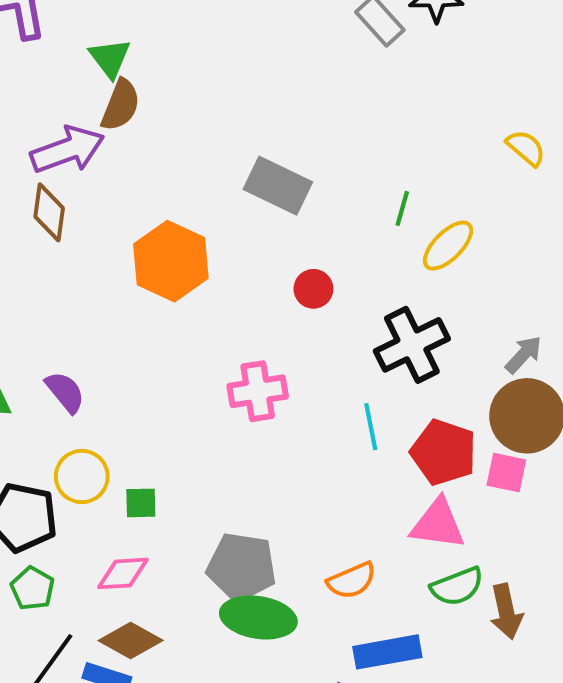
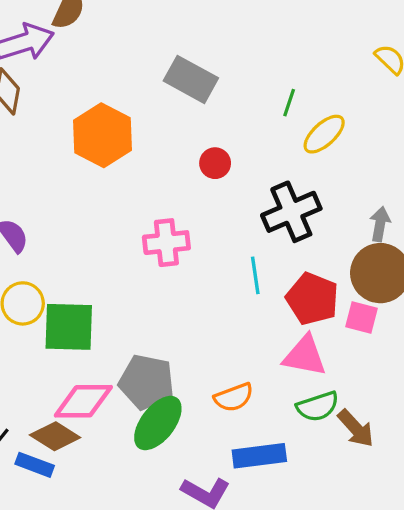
gray arrow: (524, 355) -> (380, 224), turned -36
green square: (141, 503) -> (69, 327), size x2.0
pink diamond: (123, 573) -> (83, 401), moved, size x1.4
brown arrow: (506, 612) -> (356, 428), turned -33
green ellipse: (258, 617) -> (158, 423), turned -64

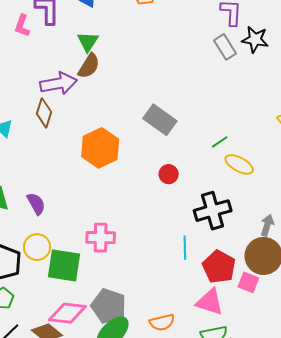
green line: (289, 103) -> (220, 142), turned 30
yellow ellipse: (324, 134) -> (239, 164), turned 64
pink cross: (166, 243) -> (101, 238), moved

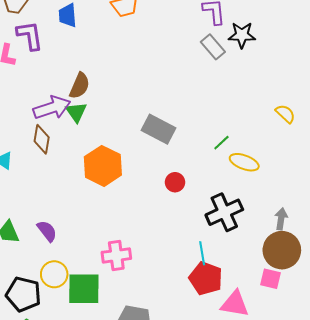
green triangle: (88, 42) -> (76, 112), moved
red pentagon: (219, 267) -> (206, 278), moved

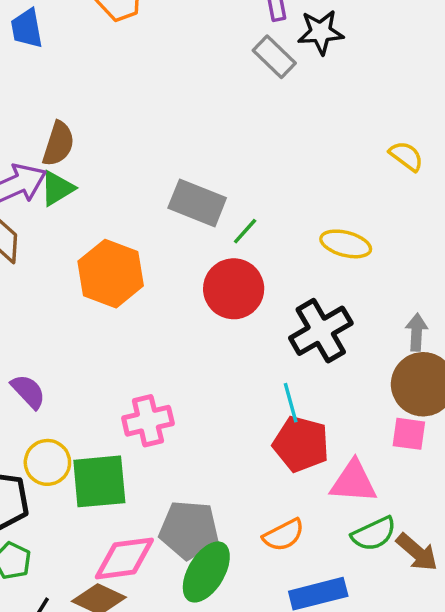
green triangle: (76, 112) -> (57, 188), turned 40
green line: (221, 143) -> (245, 231), moved
red circle: (175, 182) -> (234, 289), size x1.8

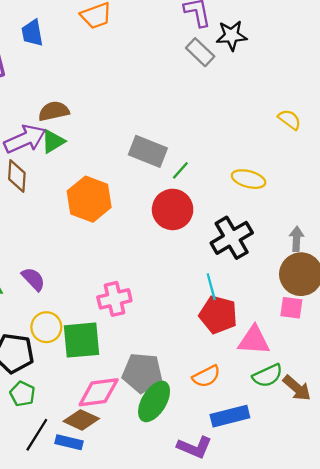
brown semicircle: (58, 144) -> (54, 111), turned -120

